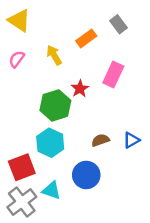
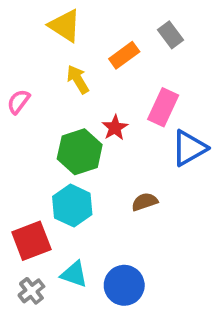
yellow triangle: (19, 20) -> (65, 26), moved
pink semicircle: (17, 59) -> (18, 102), moved
blue triangle: (131, 140) -> (189, 148), moved, size x1.5
blue circle: (86, 175) -> (124, 285), moved
gray cross: (22, 202) -> (31, 291), size x0.6

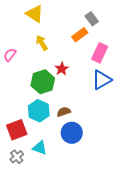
orange rectangle: (124, 55) -> (80, 35), moved
pink rectangle: (163, 107) -> (100, 53), moved
brown semicircle: (145, 202) -> (64, 112), moved
blue circle: (124, 285) -> (72, 133), moved

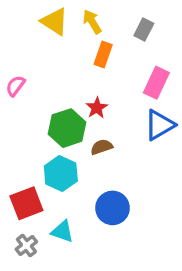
gray rectangle: (92, 19) -> (144, 29), turned 64
orange rectangle: (80, 35) -> (103, 55), moved, turned -35
yellow arrow: (42, 43) -> (92, 22), moved
brown semicircle: (64, 112) -> (102, 147), moved

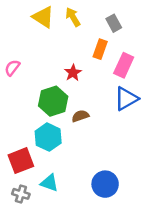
gray rectangle: (144, 29) -> (114, 23), turned -56
orange rectangle: (103, 55) -> (100, 49), moved
red star: (97, 108) -> (73, 73), moved
blue circle: (112, 208) -> (105, 184), moved
gray cross: (26, 246) -> (21, 194), turned -35

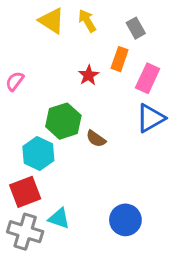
red star: (73, 73) -> (89, 75), moved
brown semicircle: (80, 116) -> (96, 139), turned -126
cyan hexagon: (48, 137) -> (38, 153), moved
gray cross: (21, 194) -> (25, 232), size x1.6

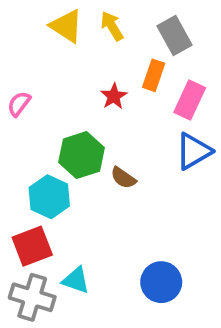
gray rectangle: (136, 28) -> (174, 36), size x1.4

